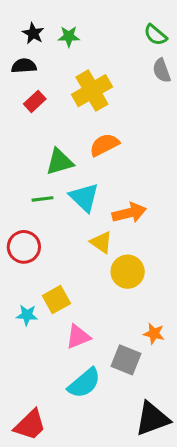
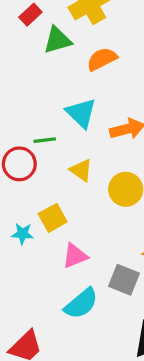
green triangle: (59, 162) -> (57, 40), moved
green line: (42, 199) -> (45, 140), moved
yellow triangle: (101, 242) -> (81, 170), moved

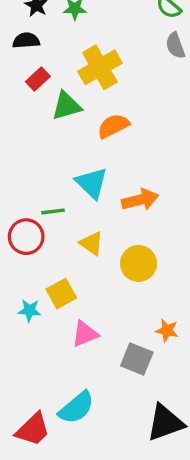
cyan semicircle: (81, 304) -> (76, 408), moved

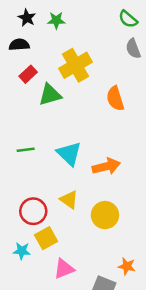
orange semicircle: (113, 126) -> (115, 99), moved, turned -80
green line: (53, 211) -> (26, 150), moved
red circle: (26, 237) -> (33, 211), moved

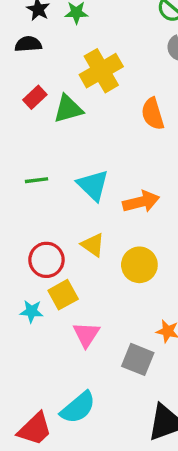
red rectangle: (28, 74) -> (35, 97), moved
pink triangle: (64, 269) -> (86, 335), turned -35

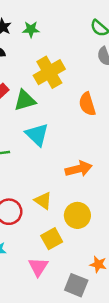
cyan triangle: (93, 185) -> (37, 135), moved
yellow square: (63, 295) -> (52, 239), moved

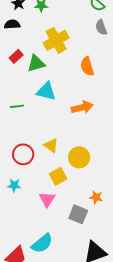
cyan triangle: (37, 135) -> (46, 91), turned -30
orange arrow: (79, 169) -> (82, 107), moved

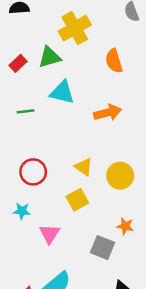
red rectangle: (16, 56) -> (18, 63), moved
yellow triangle: (51, 145) -> (84, 167), moved
yellow circle: (79, 157) -> (120, 176), moved
pink triangle: (47, 199) -> (50, 234), moved

